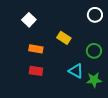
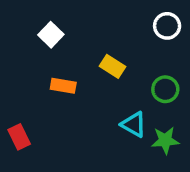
red rectangle: (36, 71) -> (19, 137), moved, turned 56

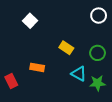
yellow rectangle: (112, 66) -> (66, 48), moved
orange rectangle: (63, 86) -> (37, 67), moved

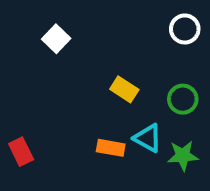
orange rectangle: (37, 67) -> (111, 148), moved

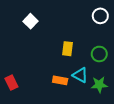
yellow rectangle: (124, 89) -> (68, 49), turned 64

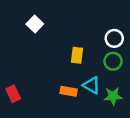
white circle: (100, 16) -> (114, 38), moved

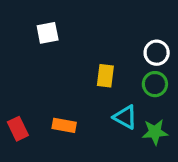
white square: (35, 24) -> (48, 33), turned 35
orange rectangle: (69, 91) -> (64, 125), moved

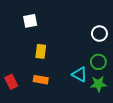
yellow rectangle: (105, 76) -> (41, 51), moved
green circle: (155, 84) -> (98, 62), moved

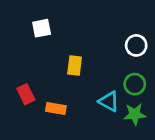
yellow rectangle: (41, 51) -> (75, 65), moved
red rectangle: (11, 82) -> (26, 94), moved

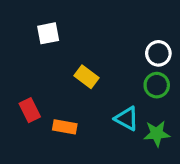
yellow rectangle: (75, 65) -> (87, 77), turned -60
green circle: (135, 84) -> (157, 85), moved

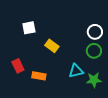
white square: (48, 33) -> (29, 28), moved
cyan triangle: (127, 119) -> (76, 71), turned -42

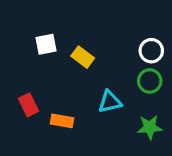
yellow rectangle: (52, 46) -> (83, 57), moved
cyan triangle: (76, 71) -> (110, 102), moved

